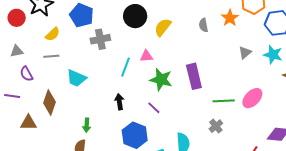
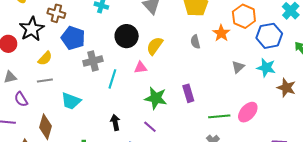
pink triangle: (146, 56) -> (141, 68), moved
cyan line: (126, 67) -> (112, 79), moved
purple rectangle: (194, 76) -> (188, 93), size x0.7

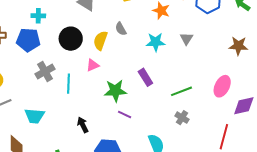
blue pentagon: (73, 38) -> (28, 40), moved
gray semicircle: (195, 42) -> (121, 29), moved
cyan star: (266, 68) -> (156, 42), moved
pink ellipse: (248, 112) -> (222, 86), moved
purple line: (150, 127) -> (125, 114), moved

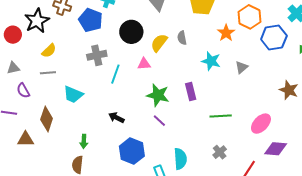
gray cross: (182, 118) -> (220, 152), moved
black arrow: (83, 125) -> (116, 118), turned -56

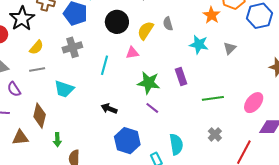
gray cross: (97, 55) -> (72, 47), moved
green arrow: (84, 141) -> (57, 140), moved

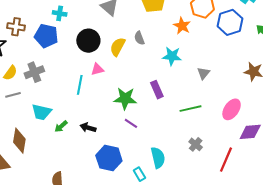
gray cross: (72, 47) -> (34, 72), moved
gray triangle: (230, 48) -> (203, 73), moved
pink triangle: (132, 53) -> (97, 69), moved
green arrow: (57, 140) -> (61, 126), moved, turned 56

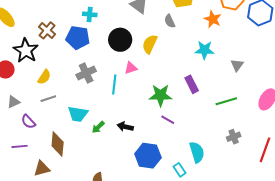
brown cross: (16, 27) -> (47, 30), turned 36
gray semicircle: (139, 38) -> (170, 21), moved
gray cross: (34, 72) -> (86, 73), moved
gray cross: (196, 144) -> (234, 137), turned 32

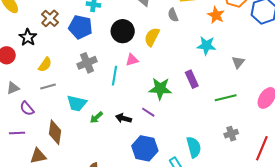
black star: (26, 51) -> (28, 37), size x0.7
purple line: (168, 120) -> (148, 112), moved

